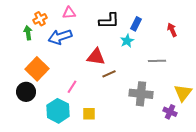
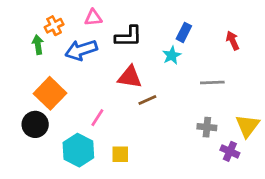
black L-shape: (109, 21) -> (128, 37), moved
gray cross: (141, 94) -> (207, 127), moved, size x0.6

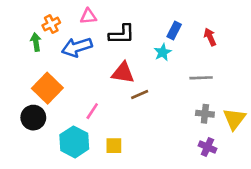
red arrow: (233, 41) -> (210, 37), moved
gray cross: (207, 127) -> (205, 114), moved
purple cross: (230, 151) -> (207, 147), moved

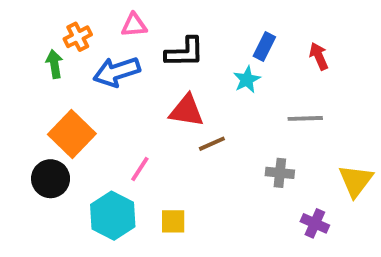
gray cross: (205, 114) -> (280, 173), moved

